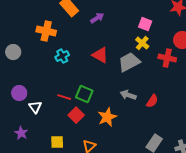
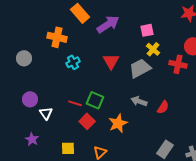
purple arrow: (97, 18) -> (108, 24), size x1.6
pink square: (145, 24) -> (147, 30), moved, turned -32
red triangle: (100, 55) -> (111, 61), turned 30

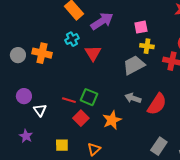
orange cross: (57, 37) -> (42, 53), moved
yellow cross: (153, 49) -> (147, 46), turned -32
red triangle: (111, 61) -> (93, 53), moved
cyan cross: (73, 62) -> (72, 39), moved
red semicircle: (163, 107) -> (157, 104), size x1.6

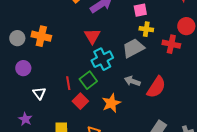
cyan cross: (72, 39) -> (102, 59), moved, size x1.5
purple circle: (24, 96) -> (23, 68), moved
green square: (89, 97) -> (88, 80), turned 30
red line: (69, 100) -> (68, 83), turned 64

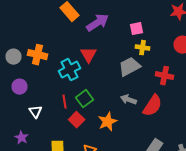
red cross: (171, 44) -> (164, 76), moved
cyan cross: (102, 59) -> (70, 70), moved

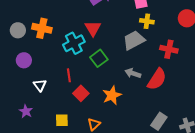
green square: (84, 99) -> (99, 58), moved

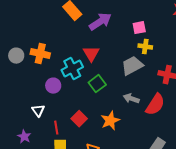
purple circle: (24, 60) -> (53, 86), moved
red line: (69, 75) -> (56, 128), moved

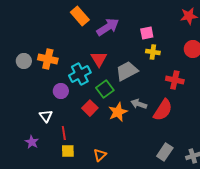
gray trapezoid: (132, 66) -> (127, 71), moved
red square: (79, 119) -> (90, 108), moved
orange star: (110, 121) -> (118, 112), moved

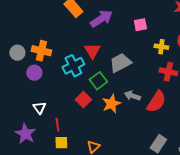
yellow cross: (153, 52) -> (161, 47), moved
purple circle: (61, 91) -> (34, 73), moved
purple star: (32, 142) -> (25, 134), size x1.5

